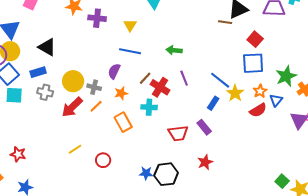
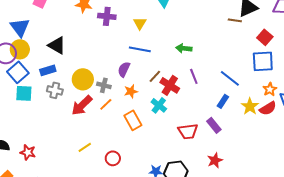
yellow star: (235, 93) -> (250, 106), moved
cyan cross: (149, 107) -> (159, 105), turned 35

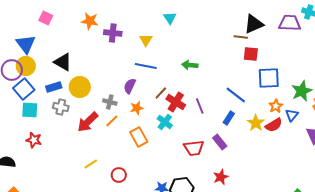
red square: (265, 37) -> (251, 54), moved, turned -35
purple line: (194, 76) -> (200, 106), moved
yellow circle: (83, 79) -> (80, 87), moved
red star: (28, 152) -> (34, 140), moved

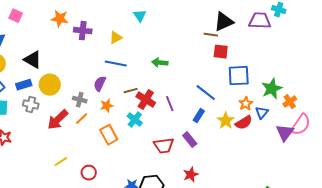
yellow triangle: (146, 40) -> (116, 38), turned 32
brown line: (161, 93) -> (131, 91), turned 32

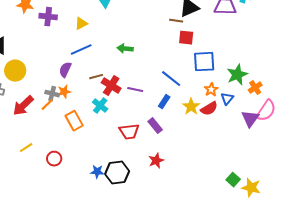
blue line: (116, 64) -> (81, 50), turned -35
gray cross: (80, 100) -> (52, 94), moved
purple line: (170, 104) -> (135, 90), turned -56
orange star: (107, 106) -> (64, 92), moved

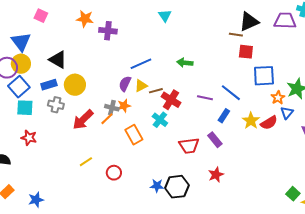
yellow triangle: (81, 24) -> (141, 86), moved
purple line: (135, 90) -> (205, 98), moved
orange star: (211, 90) -> (278, 98), moved

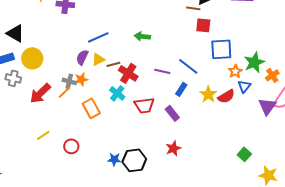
red trapezoid: (189, 146) -> (144, 105), moved
green square: (293, 194) -> (244, 154), moved

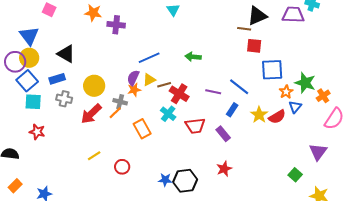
yellow circle: (32, 58) -> (94, 86), moved
green star: (254, 62) -> (305, 83), turned -30
orange star: (81, 79) -> (134, 90), moved
purple triangle: (267, 106) -> (318, 152), moved

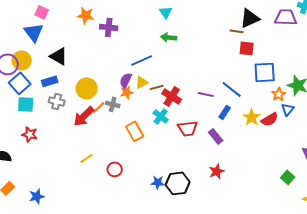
blue triangle: (29, 36) -> (34, 32), moved
green arrow: (193, 57) -> (169, 37), moved
orange line: (115, 113) -> (99, 107), moved

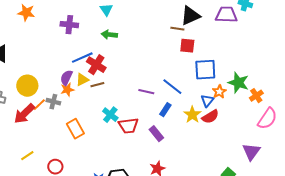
purple cross: (109, 27) -> (69, 25), moved
red cross: (172, 96) -> (96, 65), moved
blue triangle: (288, 109) -> (207, 101), moved
cyan cross: (161, 116) -> (110, 115), moved

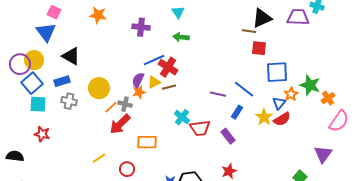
red arrow: (24, 114) -> (120, 124), moved
orange rectangle: (75, 129) -> (147, 142), moved, turned -60

